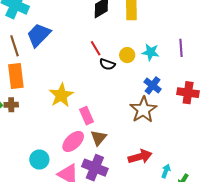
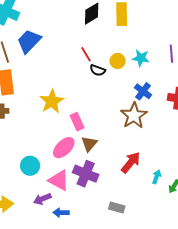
red arrow: (140, 157) -> (131, 163), turned -35

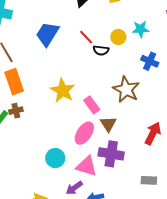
blue trapezoid: (29, 41) -> (47, 34), moved
brown star: (134, 116) -> (126, 89), moved

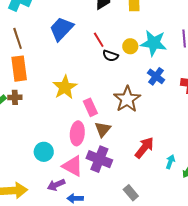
cyan star: (141, 29) -> (154, 43), size x1.5
pink ellipse: (84, 133) -> (77, 133), turned -40
gray rectangle: (149, 180) -> (131, 193), turned 35

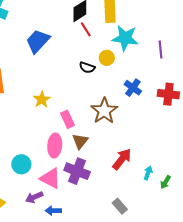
red line: (99, 40) -> (86, 29), moved
cyan star: (154, 43) -> (125, 38), moved
yellow star: (65, 87) -> (42, 100), size x0.7
gray rectangle: (131, 193) -> (120, 206), moved

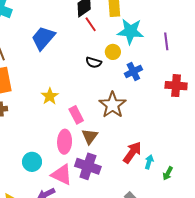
blue cross: (133, 88) -> (133, 71), moved, turned 30
cyan arrow: (148, 173) -> (149, 162), moved
green arrow: (165, 182) -> (168, 173), moved

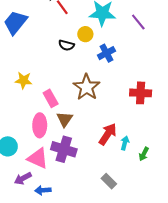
purple line: (166, 41) -> (138, 22), turned -30
red cross: (176, 86) -> (141, 93), moved
yellow star: (50, 96) -> (24, 80), turned -30

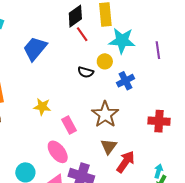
purple line: (138, 22) -> (158, 50), turned 30
brown triangle: (65, 119) -> (109, 146), moved
pink ellipse: (40, 125) -> (58, 152), turned -40
cyan arrow: (125, 143) -> (158, 171), moved

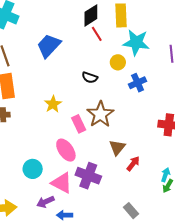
black semicircle: (86, 72) -> (90, 77), moved
yellow star: (42, 107) -> (53, 104), turned 30
brown star: (105, 114) -> (100, 114), moved
red arrow: (126, 162) -> (133, 164), size x0.7

